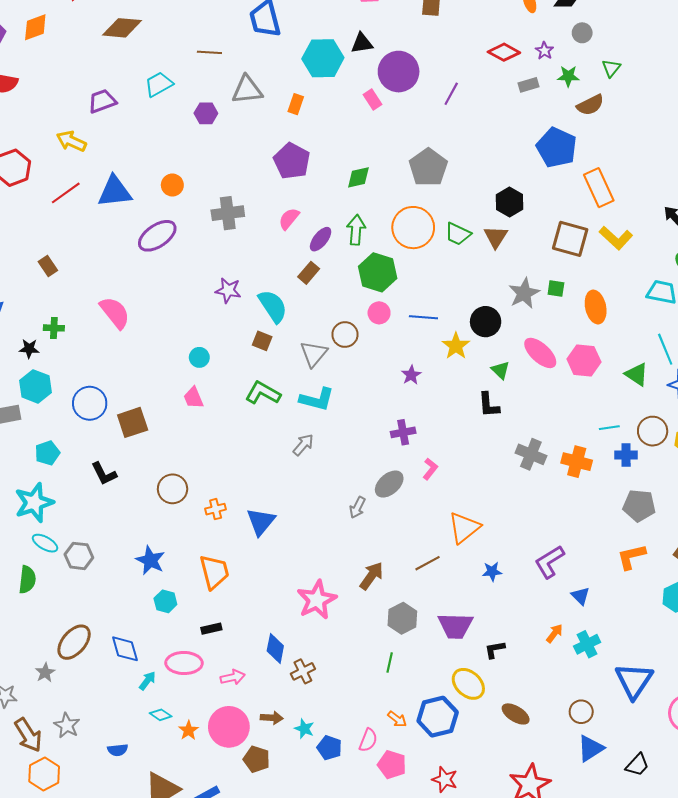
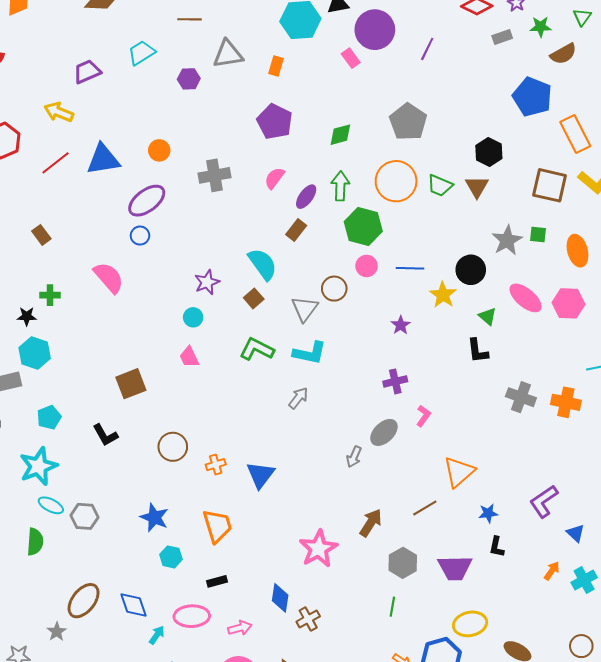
purple star: (228, 290) -> (207, 282), moved, turned -30
brown square: (262, 341) -> (254, 298), turned 30
blue circle: (90, 403) -> (140, 236), moved, size x0.6
black L-shape: (495, 650) -> (497, 547), moved, turned -65
yellow ellipse: (468, 684) -> (470, 624), turned -52

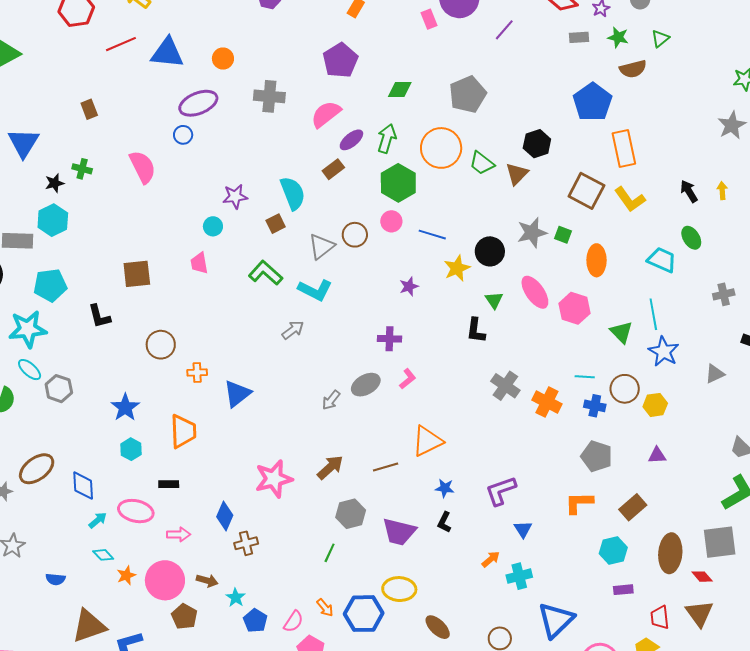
pink semicircle: (274, 178) -> (326, 114), size x1.4
black star: (27, 316) -> (55, 183), turned -30
cyan pentagon: (49, 417) -> (50, 285), size x1.4

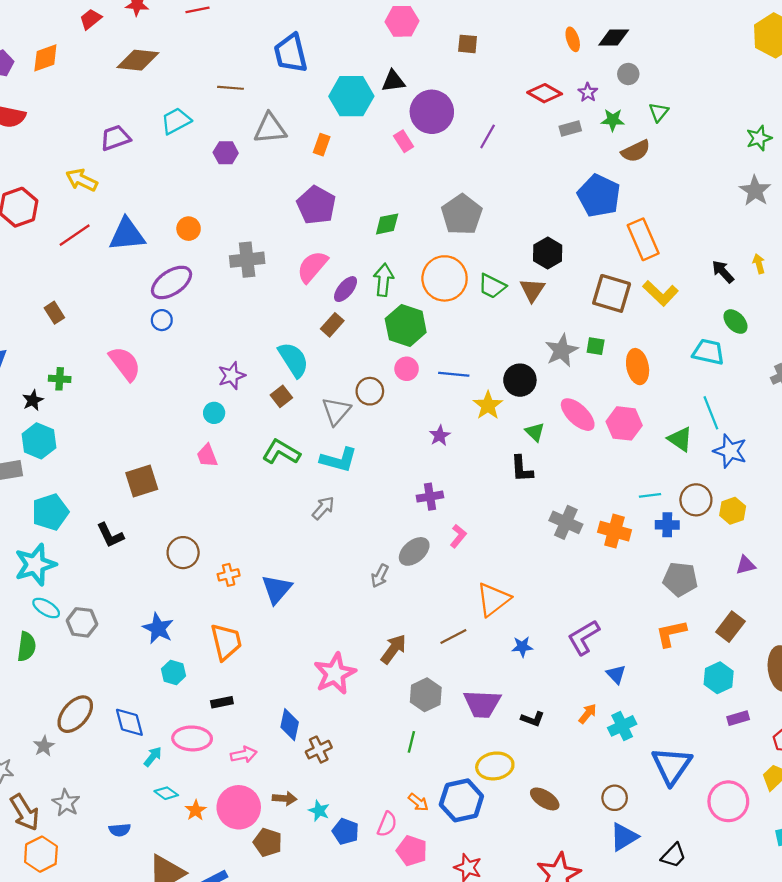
black L-shape: (444, 522) -> (533, 719), moved, turned -85

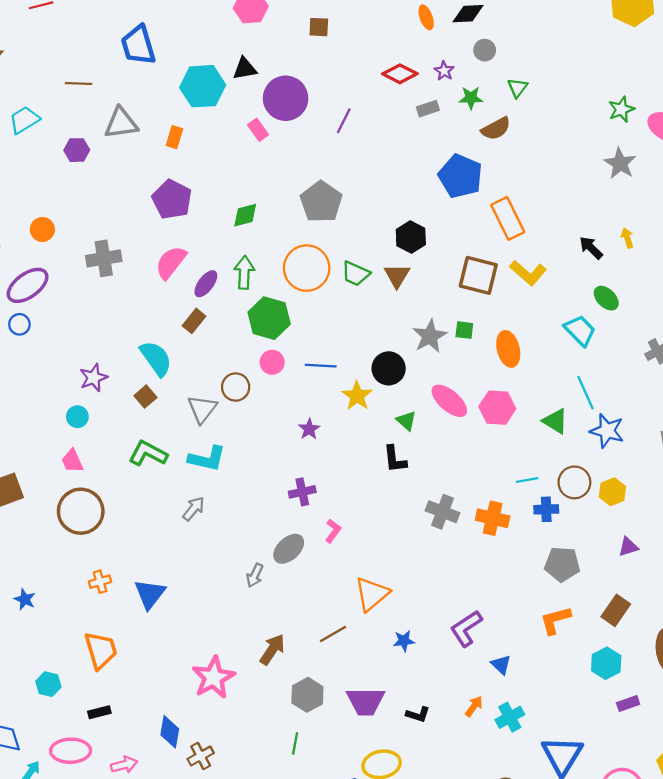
cyan trapezoid: (708, 352) -> (580, 331), turned 36
brown circle: (183, 553) -> (81, 511), moved, size x1.4
blue star: (158, 628) -> (25, 599), moved, size x0.7

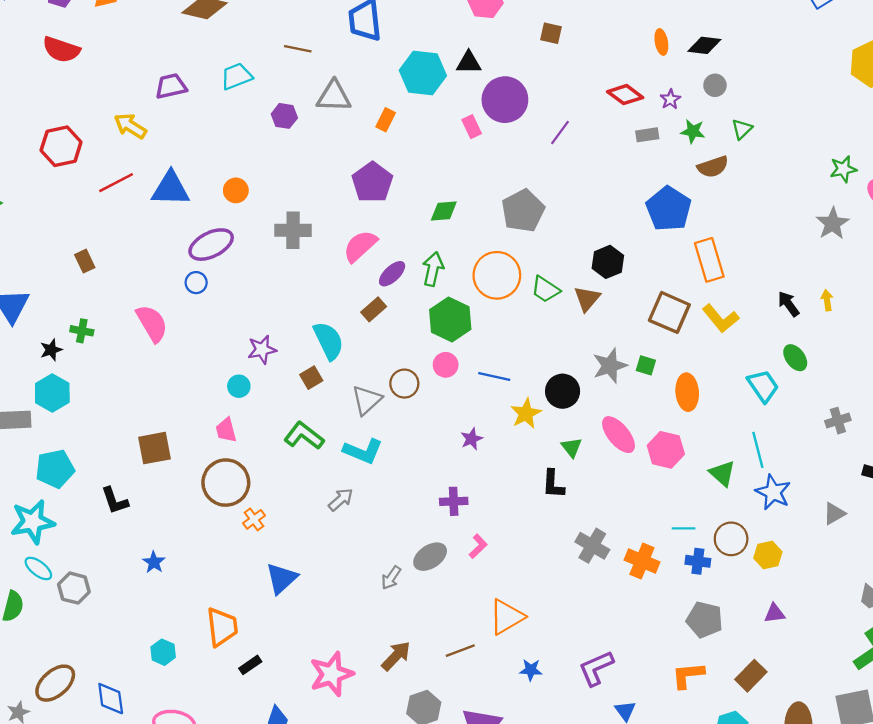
orange cross: (100, 582) -> (254, 519), moved, turned -30
black rectangle: (99, 712) -> (250, 665), moved, turned -30

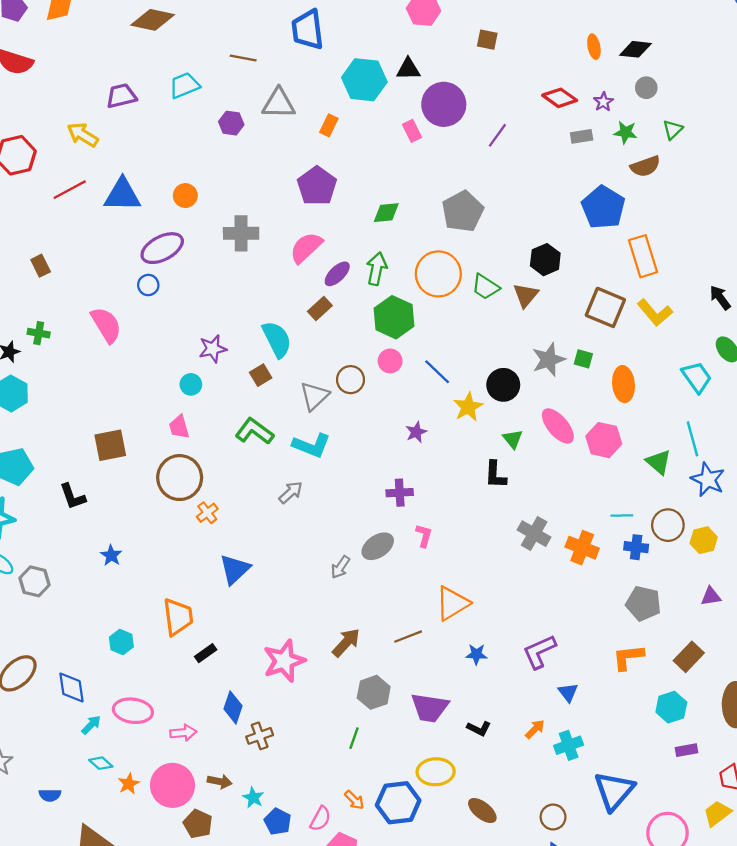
blue line: (494, 377) -> (437, 372), turned 32
pink L-shape: (478, 546) -> (424, 536), turned -30

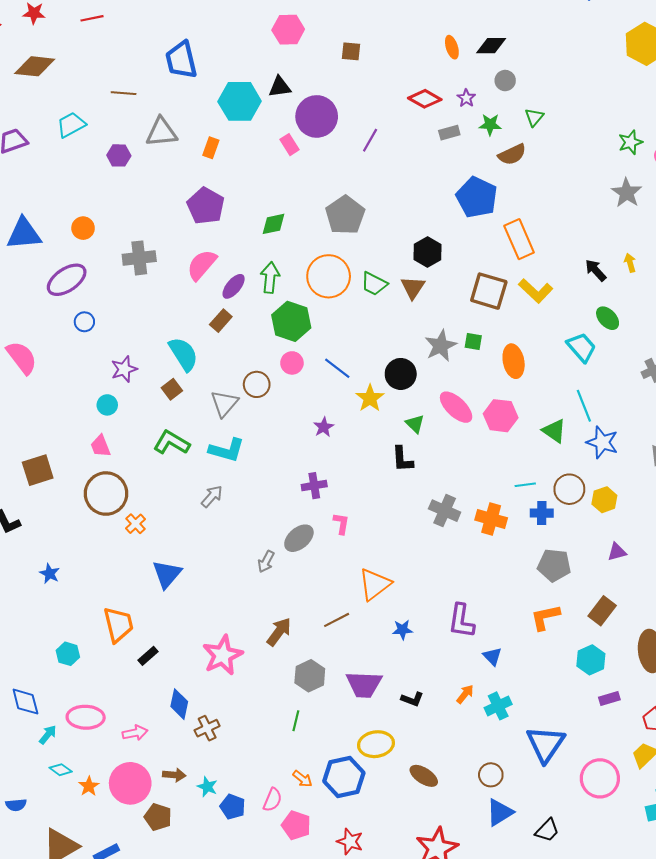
blue circle: (148, 285) -> (84, 322), moved
purple L-shape: (539, 652) -> (461, 621), turned -51

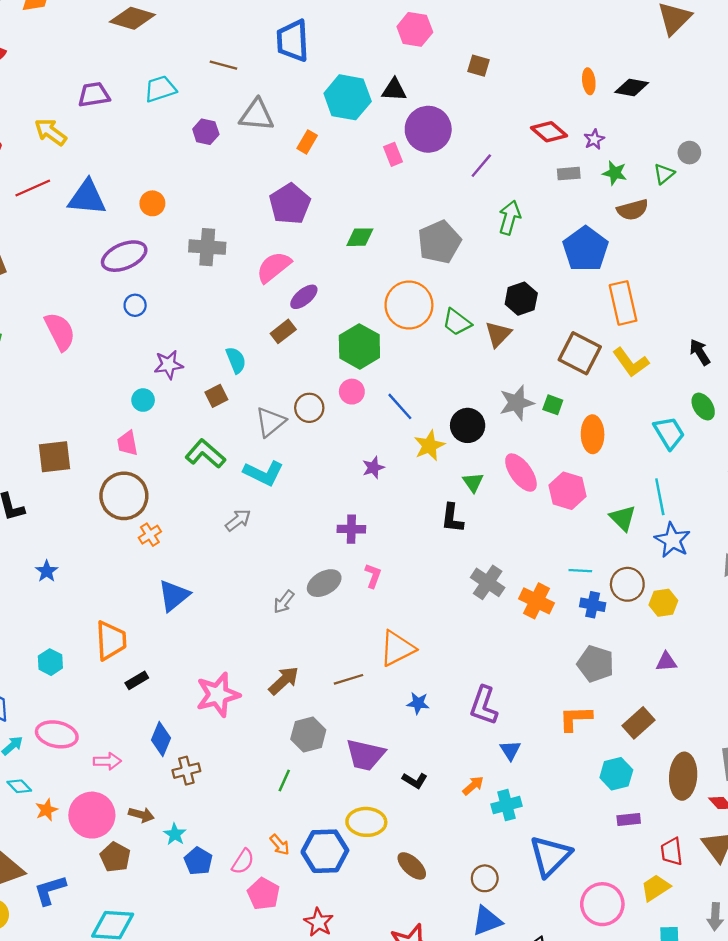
gray circle: (505, 81) -> (689, 153), moved
green arrow: (270, 278) -> (510, 218), moved
cyan semicircle: (183, 354) -> (236, 360), size x0.7

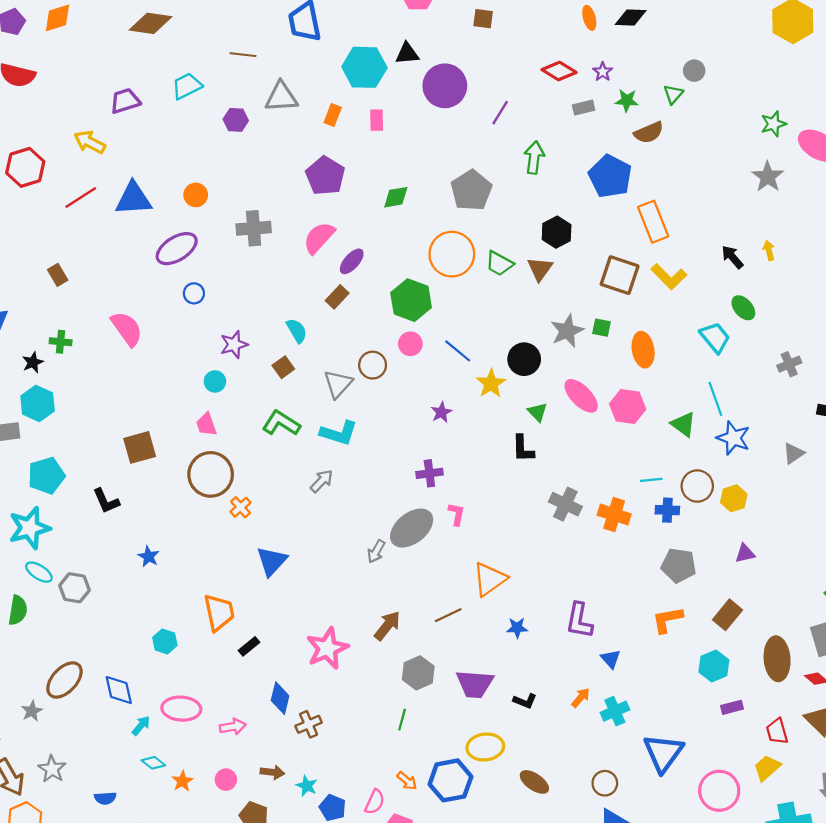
pink rectangle: (393, 154) -> (377, 120), moved, turned 30
gray ellipse: (324, 583) -> (412, 528), size x1.4
pink circle: (92, 815) -> (226, 780), size x0.5

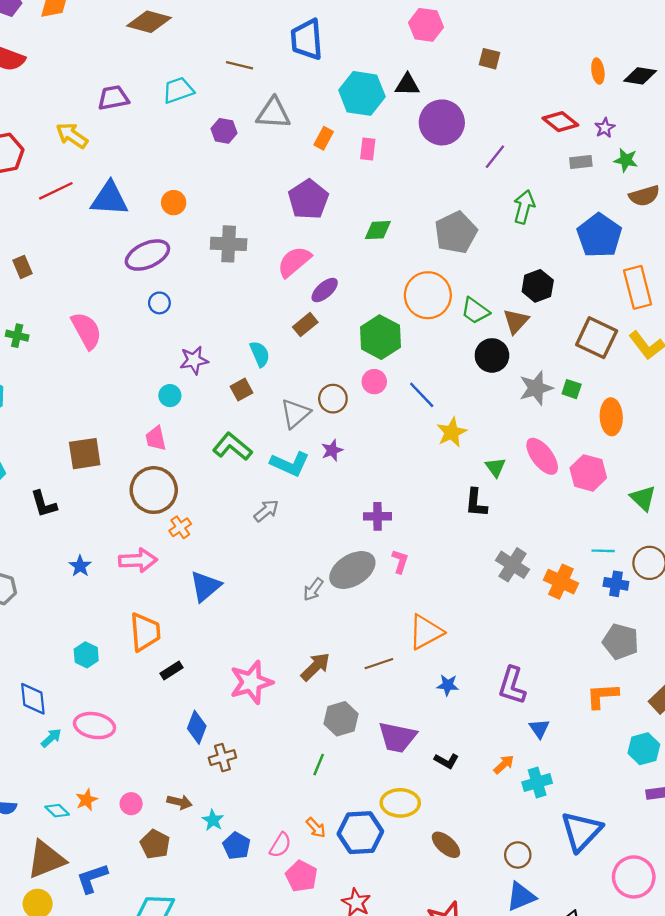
black circle: (524, 359) -> (492, 355), moved
purple star: (441, 412) -> (332, 450), moved
pink arrow: (233, 727) -> (138, 560), moved, size x1.4
cyan diamond: (153, 763) -> (57, 811), moved

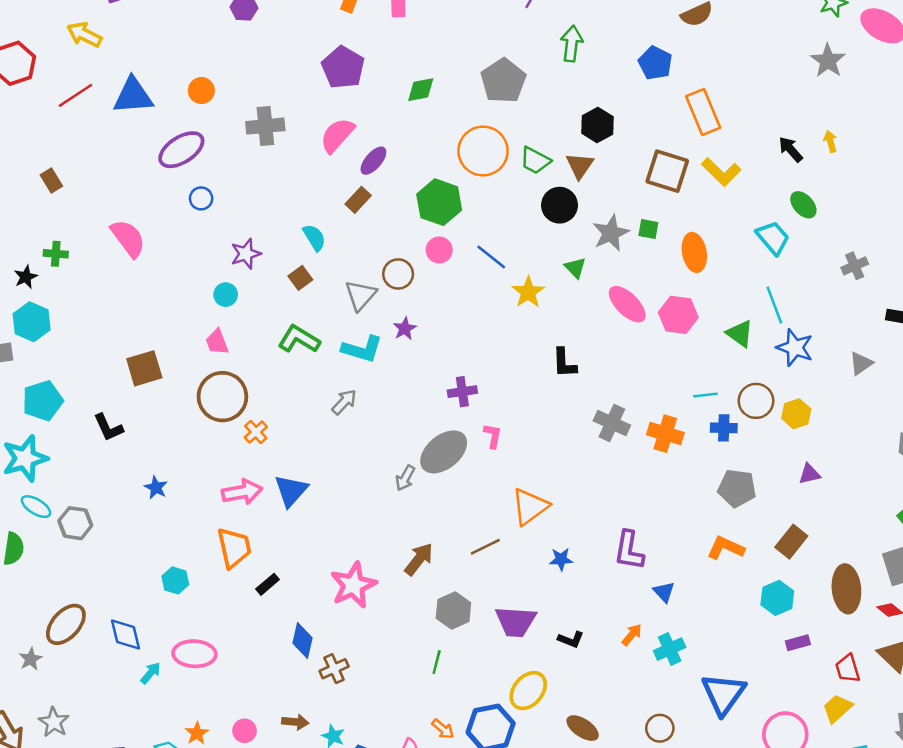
blue pentagon: (599, 236) -> (655, 63), size x0.7
green triangle: (495, 467) -> (575, 268), moved
pink arrow: (138, 560) -> (242, 492), moved
orange L-shape: (602, 696) -> (726, 548), turned 36
yellow ellipse: (400, 803) -> (528, 691), turned -42

